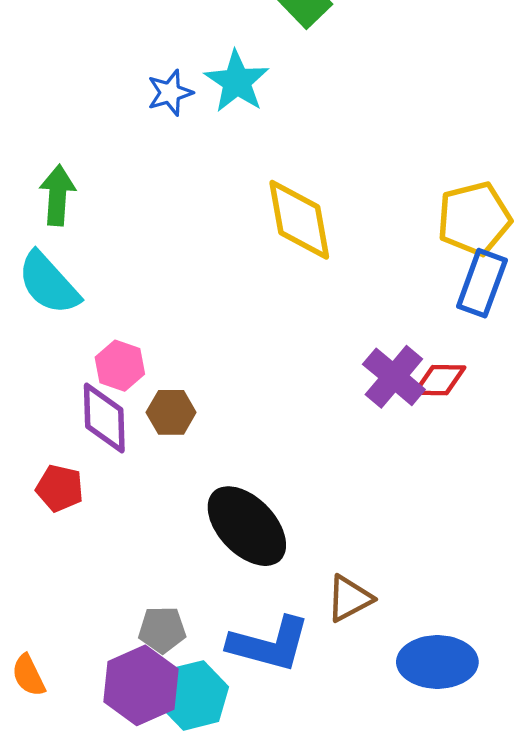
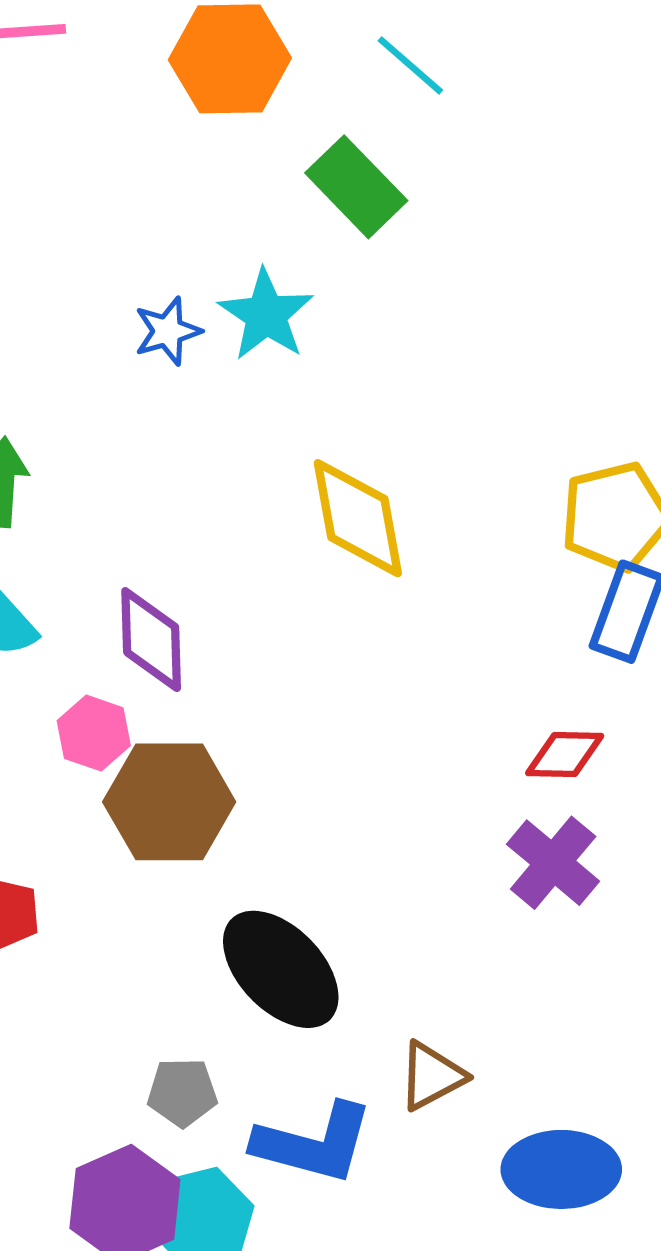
purple cross: (394, 377) -> (553, 863), moved
brown hexagon: (171, 412) -> (169, 802), size x1.8
purple diamond: (104, 418) -> (151, 640), moved
gray pentagon: (162, 630) -> (182, 1092), moved

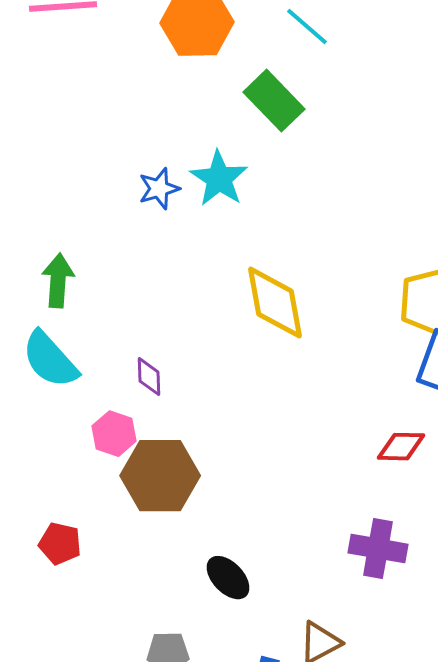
purple diamond: (151, 640) -> (149, 377), size x0.6
purple cross: (553, 863) -> (378, 549), moved, turned -30
black ellipse: (281, 969) -> (228, 578), size x0.6

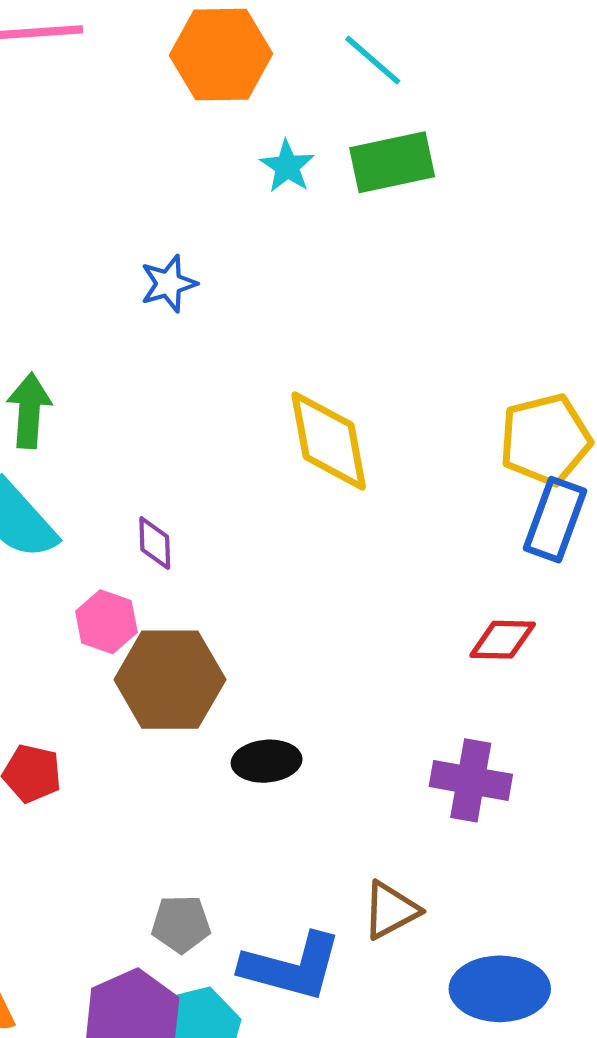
green rectangle: (274, 101) -> (392, 162), moved, turned -58
cyan star: (219, 179) -> (287, 166), moved, size x0.7
black ellipse: (228, 578) -> (267, 761), moved, turned -51

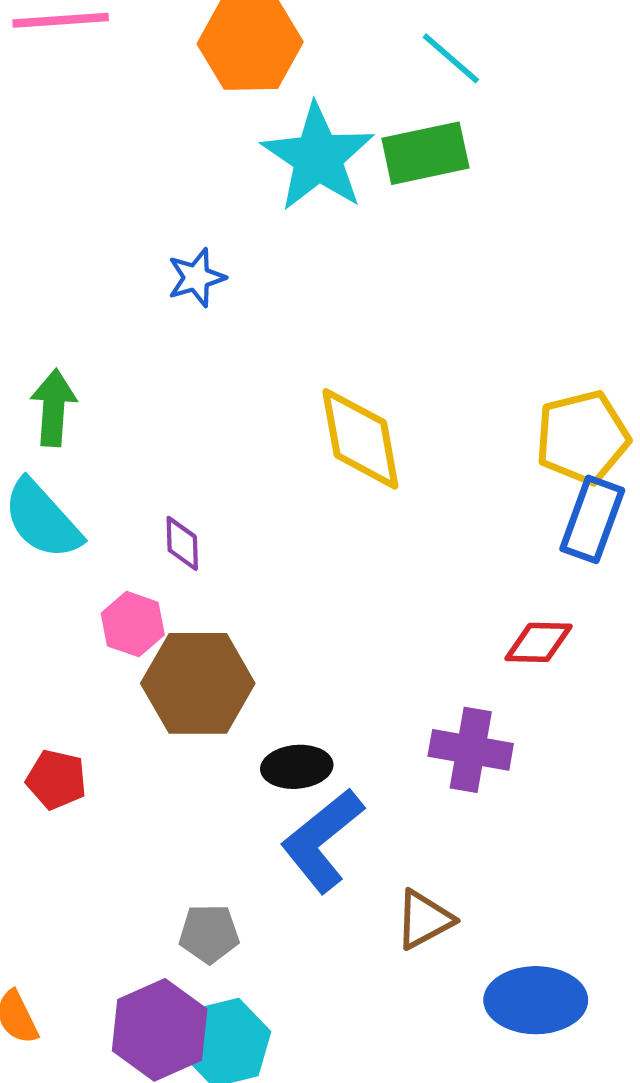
cyan line: (373, 60) -> (451, 58), moved
cyan star: (287, 166) -> (318, 157), size x2.0
purple cross: (471, 780) -> (471, 750), moved
blue L-shape: (291, 967) -> (322, 840), moved, turned 126

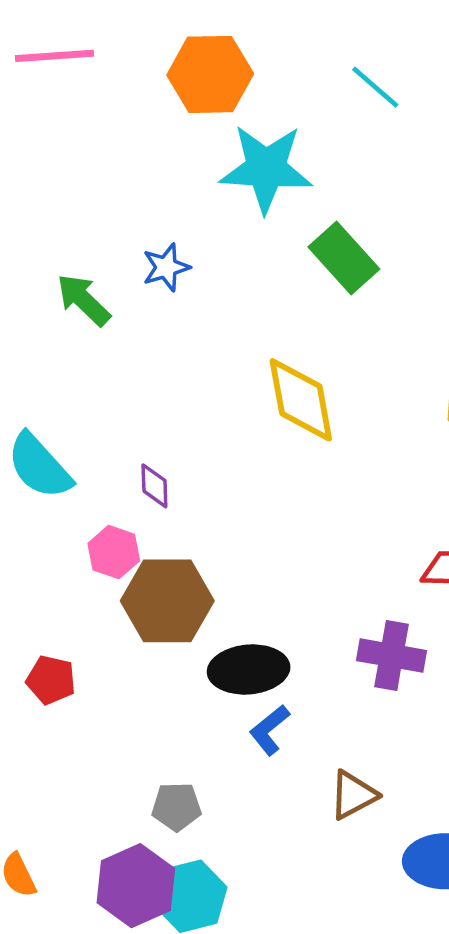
green rectangle: (425, 153) -> (344, 258), moved, turned 60
cyan star: (318, 157) -> (266, 169), turned -30
green arrow: (54, 408) -> (84, 300), moved, turned -50
black ellipse: (297, 767) -> (249, 669), size x1.4
blue L-shape: (322, 840) -> (269, 730), size x0.6

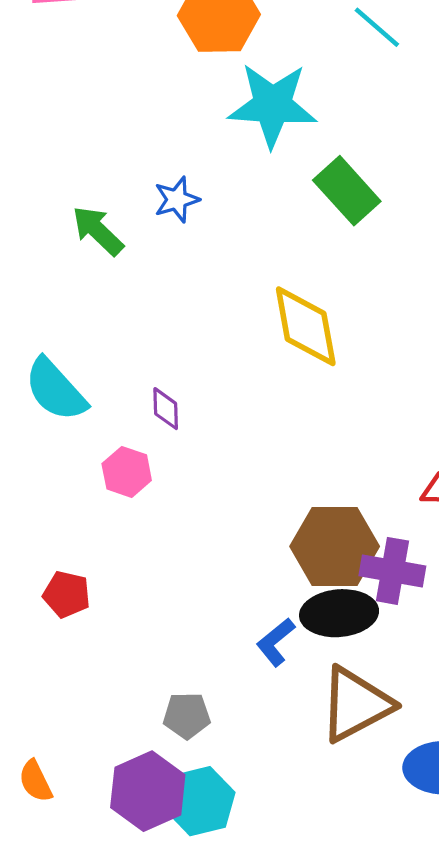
brown hexagon: (167, 601) -> (335, 546), moved
black ellipse: (249, 669) -> (339, 613), moved
brown triangle: (353, 795) -> (356, 704), size x1.6

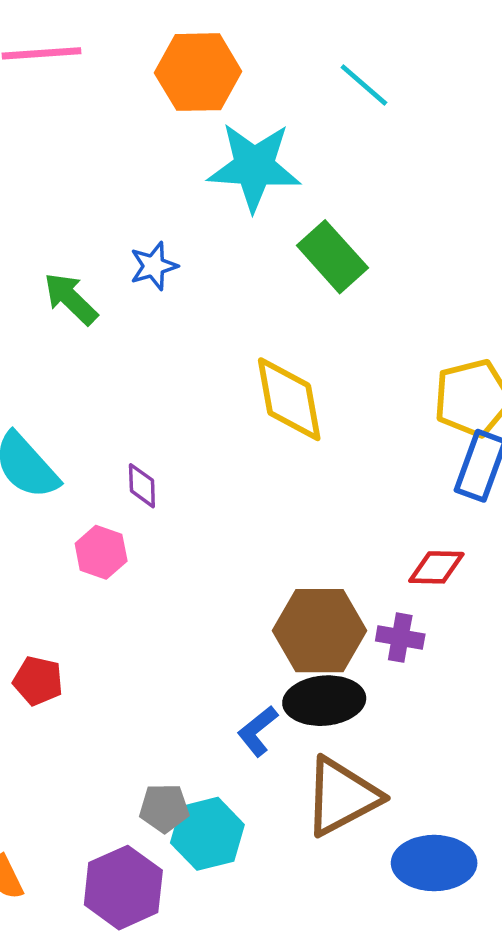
purple cross: (392, 571) -> (400, 638), moved, size x0.7
cyan hexagon: (200, 801) -> (207, 834), moved

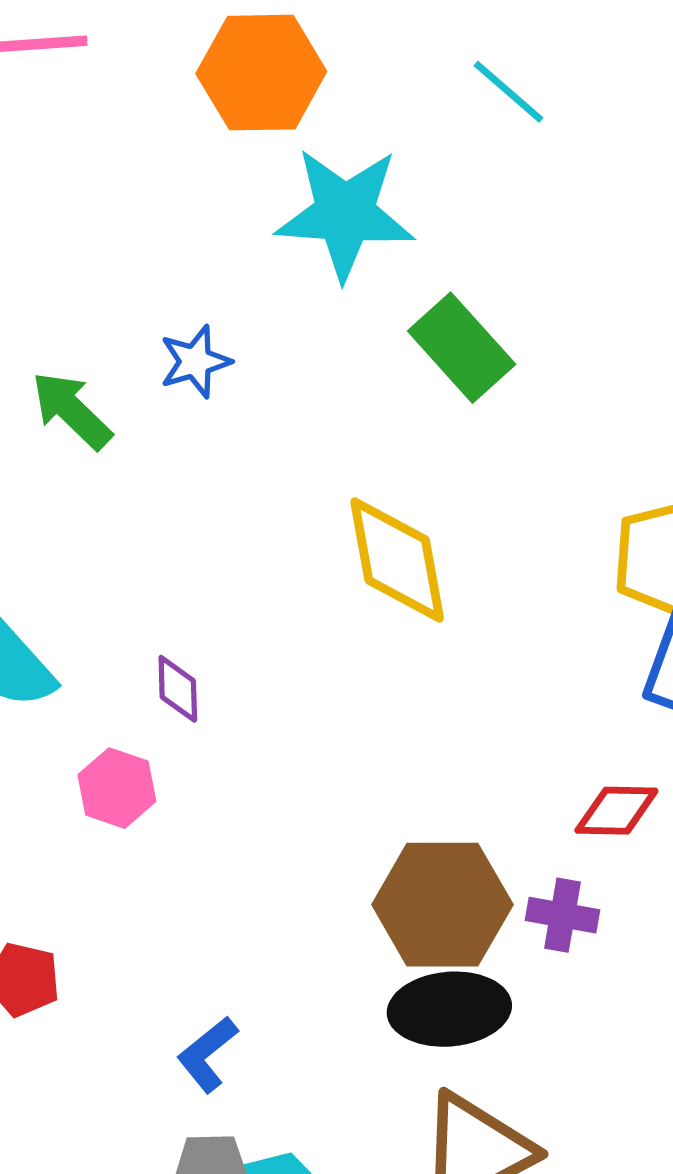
blue L-shape: (258, 731) -> (207, 1054), moved

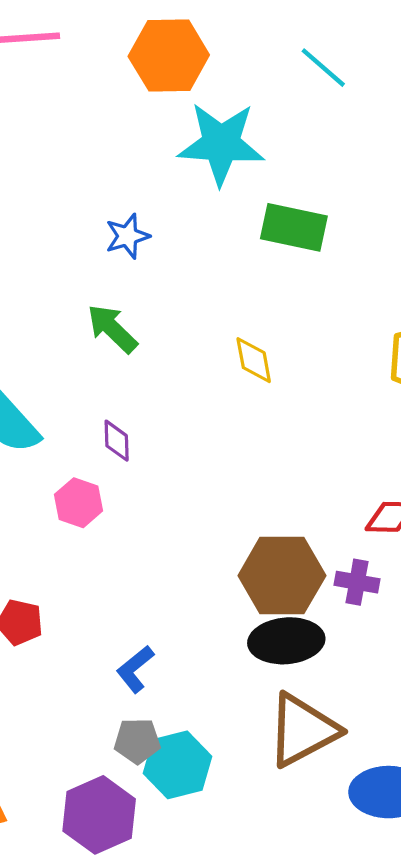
green rectangle: (462, 348) -> (294, 227), turned -36
green arrow: (72, 410) -> (112, 329), moved
yellow diamond: (397, 560) -> (254, 360), size x0.6

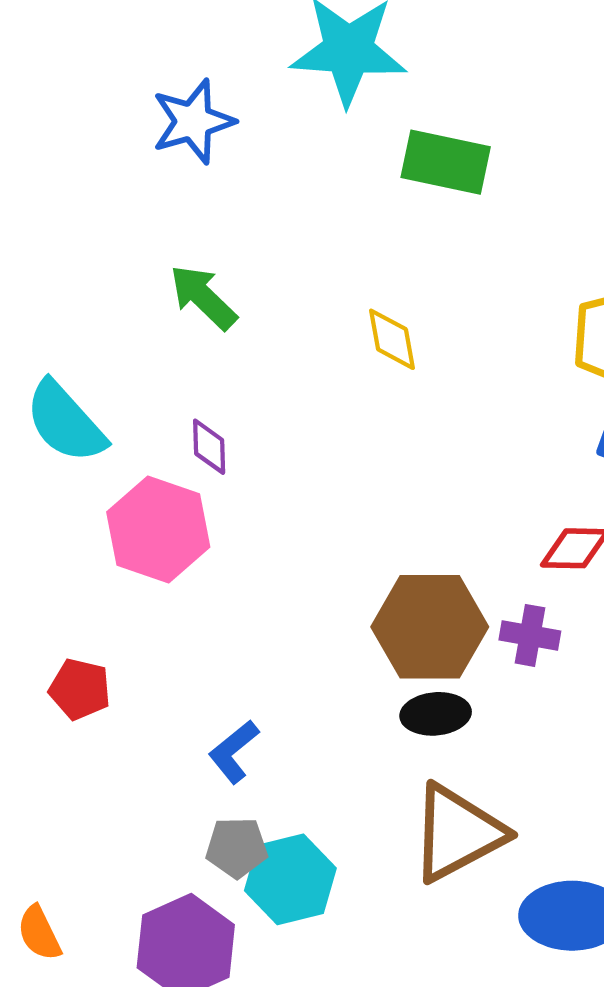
blue star: (127, 236) -> (193, 121), moved, size x1.4
pink hexagon: (79, 503) -> (158, 529), size x1.6
black ellipse: (286, 641) -> (436, 714), size x0.7

